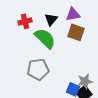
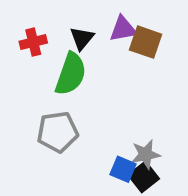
brown square: (76, 32) -> (146, 42), moved
green semicircle: (45, 38) -> (71, 74), turned 65

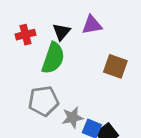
brown square: (146, 42) -> (115, 66), moved
gray star: (146, 154) -> (73, 118), moved

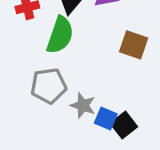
gray star: (73, 118) -> (83, 105), turned 30

